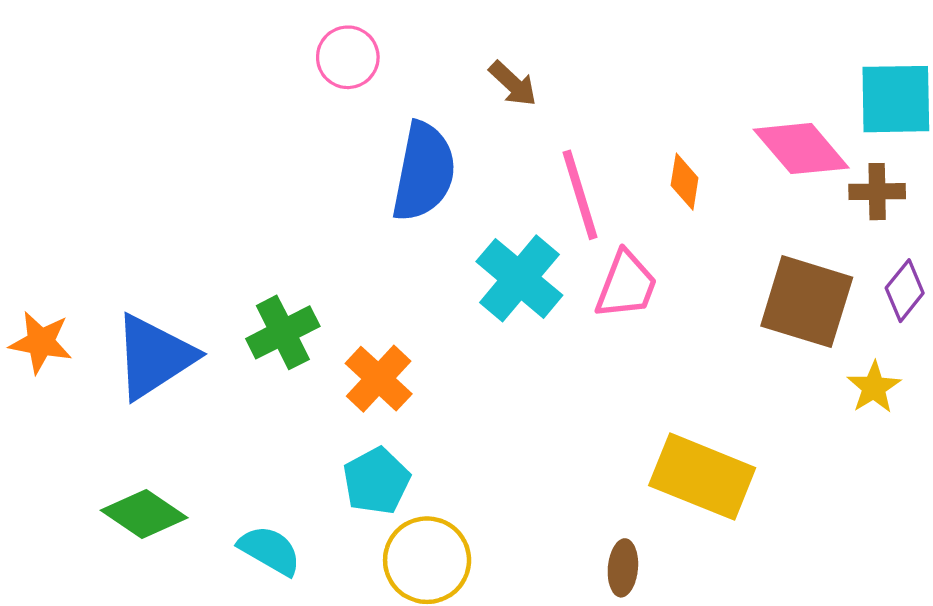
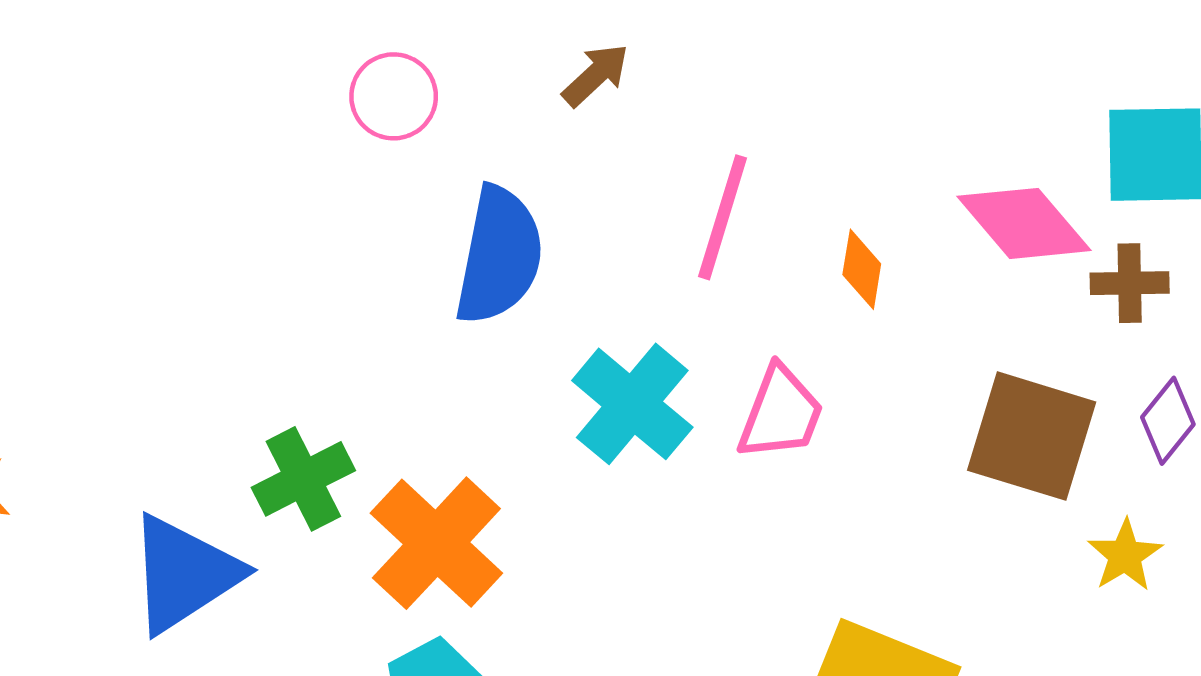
brown arrow: (513, 84) -> (596, 75), moved, turned -86
pink line: (580, 195) -> (723, 217), moved, turned 34
blue triangle: (154, 357) -> (184, 574), moved
orange cross: (379, 379) -> (436, 543), size x1.4

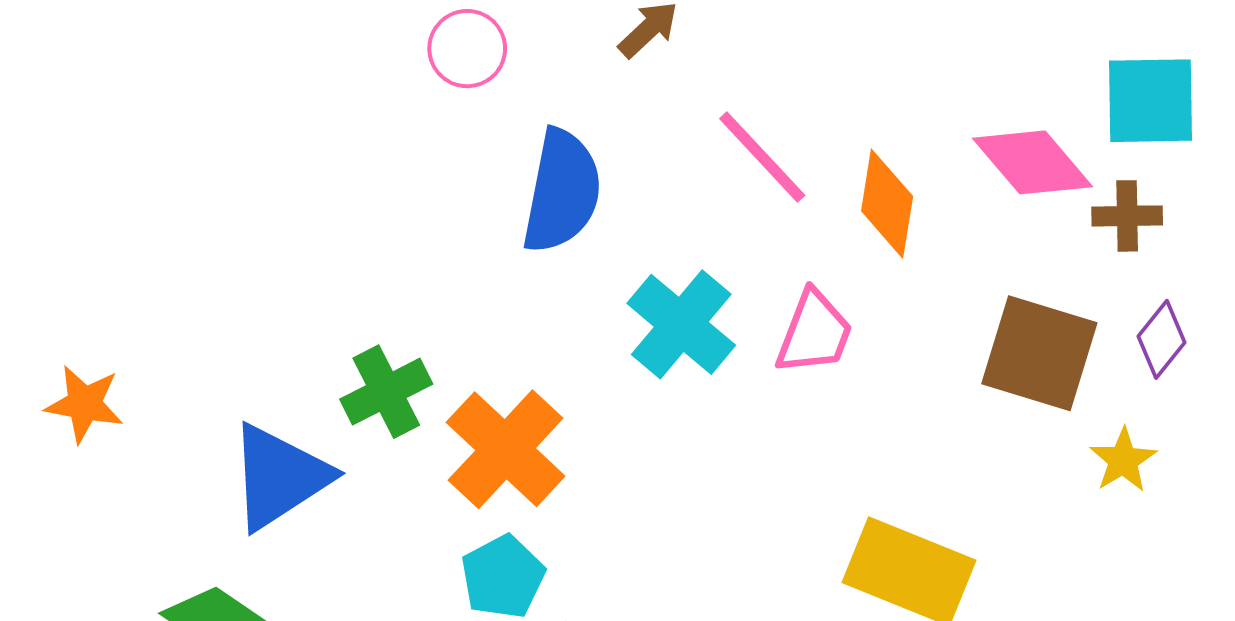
pink line: (723, 217) -> (762, 157), turned -60
orange diamond: (862, 269) -> (887, 204), size x1.5

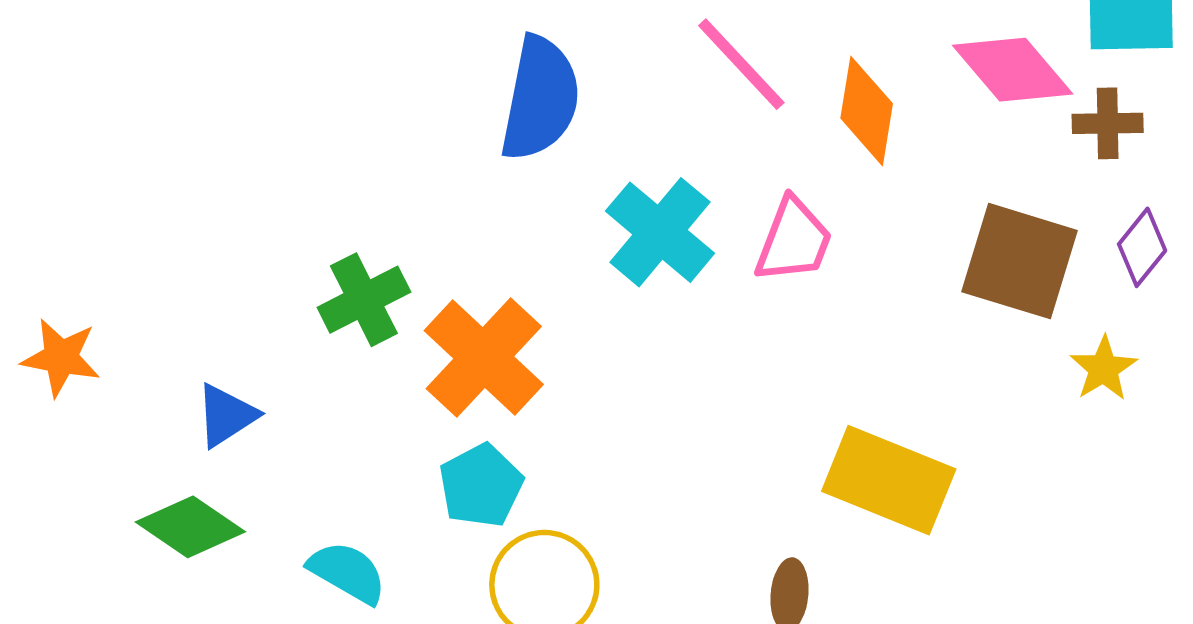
orange star: (84, 404) -> (61, 358), moved
blue triangle: (279, 477) -> (226, 415), moved, size x0.6

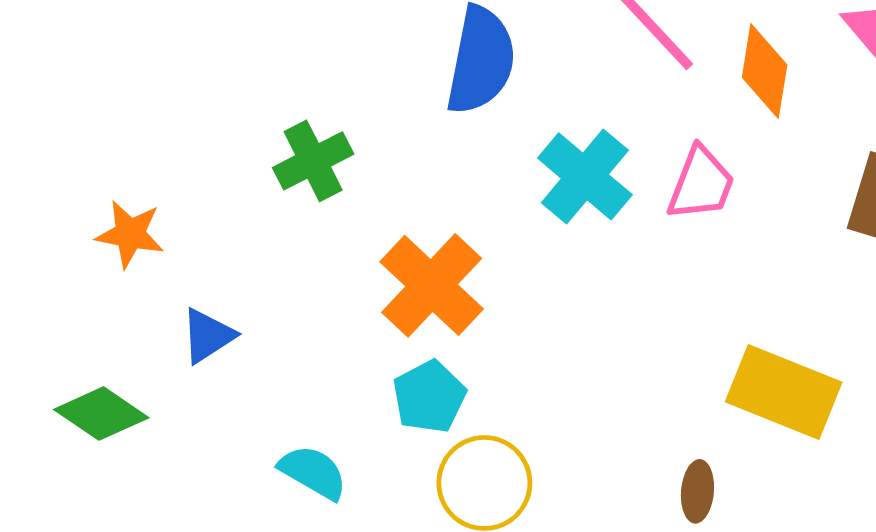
green cross: (364, 300) -> (313, 161), moved
orange star: (61, 358) -> (130, 234), moved
green diamond: (190, 527) -> (101, 414), moved

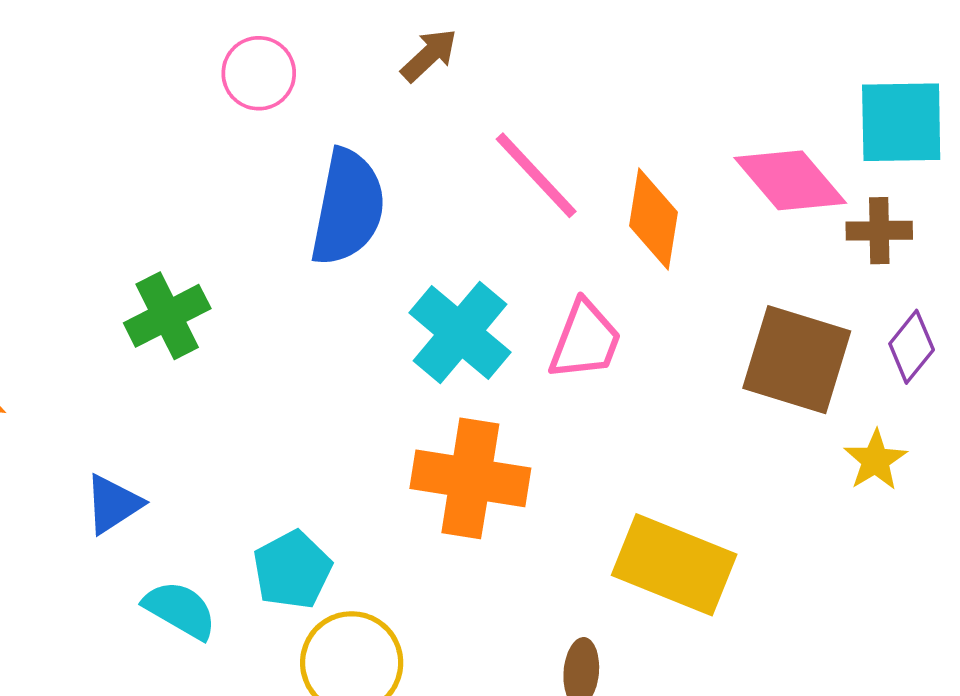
orange cross: (432, 285) -> (470, 478), moved, turned -34
blue triangle: (208, 336) -> (113, 504), moved
cyan semicircle: (313, 472) -> (180, 610), moved

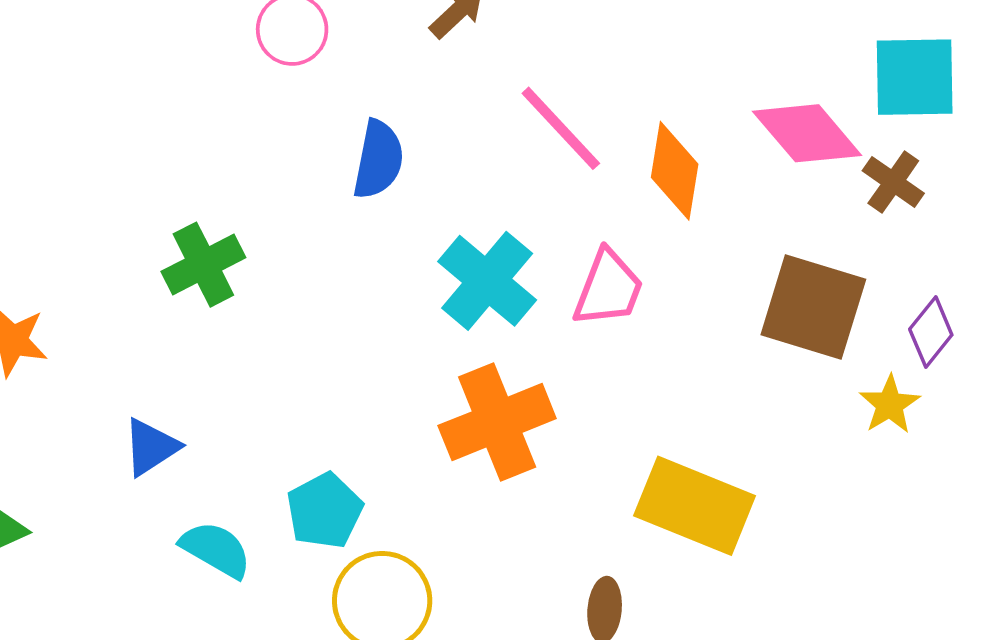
blue semicircle: (348, 207) -> (378, 160), size x0.7
brown cross: (879, 231) -> (893, 182), turned 36
purple diamond: (912, 347) -> (931, 332), moved
orange cross: (470, 478) -> (497, 422), turned -31

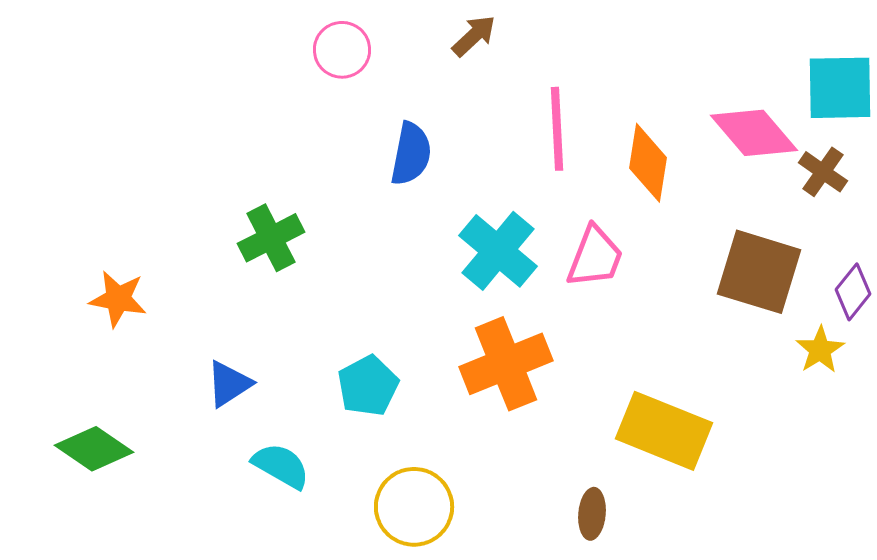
pink line: (561, 128) -> (557, 129), turned 40
cyan pentagon: (325, 511) -> (368, 386), moved

